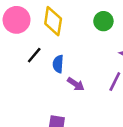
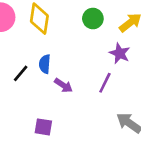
black line: (34, 55) -> (21, 73), moved

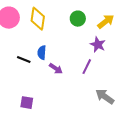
black line: (21, 73) -> (24, 60), turned 72
purple square: (43, 127) -> (27, 103), moved

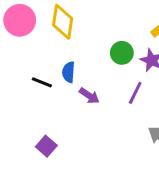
green circle: (78, 19) -> (122, 53), moved
purple square: (27, 103) -> (46, 146), turned 32

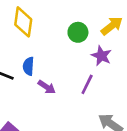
green circle: (122, 53) -> (78, 32), moved

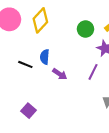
yellow diamond: (23, 22) -> (40, 20), turned 35

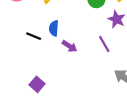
purple line: (93, 72) -> (104, 44), turned -56

